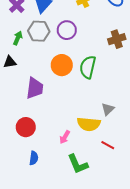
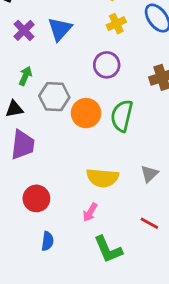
purple circle: (67, 30) -> (107, 65), moved
gray hexagon: (39, 31) -> (54, 97), moved
purple trapezoid: (35, 88) -> (23, 145), moved
yellow semicircle: (89, 124) -> (103, 178), moved

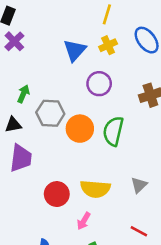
blue triangle: (60, 29) -> (75, 50), moved
purple cross: (24, 30) -> (14, 41), moved
red circle: (36, 198) -> (57, 194), moved

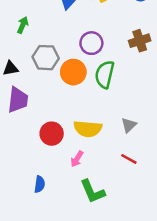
purple circle: (99, 84) -> (91, 43), moved
green arrow: (23, 94) -> (23, 25), moved
red line: (139, 231) -> (129, 159), moved

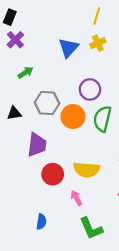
green arrow: (23, 25) -> (26, 73), turned 35
purple trapezoid: (18, 100) -> (37, 145), moved
pink arrow: (77, 159) -> (76, 198), turned 119

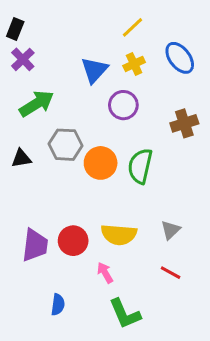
yellow line: (97, 16) -> (133, 27), turned 30
green arrow: (26, 73) -> (37, 104), size x1.6
purple circle: (90, 89) -> (123, 105), moved
purple trapezoid: (37, 145) -> (35, 245), moved

